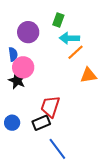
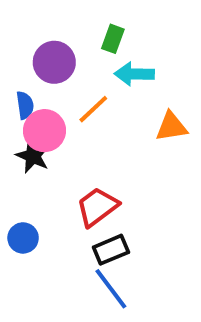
orange line: (75, 52) -> (93, 109), moved
orange triangle: (89, 75) -> (171, 127), moved
red trapezoid: (50, 107) -> (97, 207), turned 35
black rectangle: (41, 123) -> (111, 250), moved

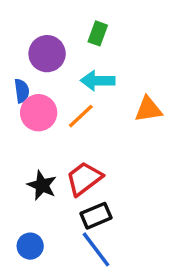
cyan arrow: (134, 74) -> (98, 81), moved
orange line: (93, 109) -> (81, 116), moved
black star: (33, 156) -> (42, 185), moved
blue circle: (23, 238) -> (30, 246), moved

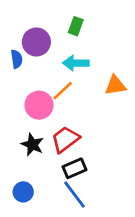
blue semicircle: (22, 91) -> (17, 59), moved
pink circle: (39, 113) -> (39, 105), moved

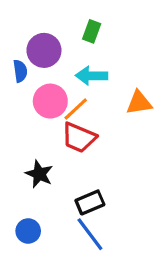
pink circle: (39, 105) -> (50, 101), moved
red trapezoid: (65, 139) -> (79, 138), moved, turned -120

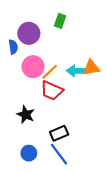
cyan arrow: (92, 76) -> (77, 71), moved
blue circle: (28, 231) -> (29, 153), moved

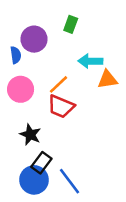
pink circle: (33, 67) -> (21, 89), moved
cyan arrow: (77, 71) -> (90, 61), moved
black rectangle: (59, 133) -> (41, 163), moved, turned -30
blue circle: (29, 153) -> (34, 180), size x1.5

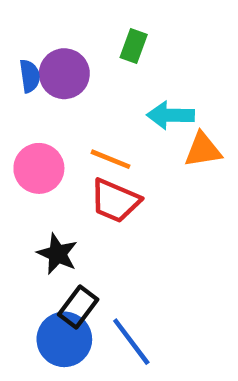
blue semicircle: (16, 55) -> (30, 76), moved
orange line: (58, 84) -> (111, 159), turned 65

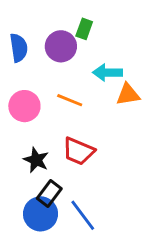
purple circle: (64, 74) -> (61, 46), moved
blue semicircle: (30, 76) -> (19, 48), size x1.4
red trapezoid: (115, 201) -> (78, 151), moved

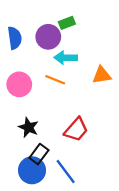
green rectangle: (84, 29) -> (67, 23), turned 49
cyan arrow: (108, 73) -> (66, 58), moved
red trapezoid: (78, 151) -> (76, 130), moved, turned -72

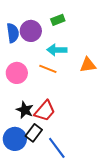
purple circle: (48, 37) -> (31, 31), moved
red trapezoid: (76, 130) -> (45, 111), moved
blue circle: (32, 170) -> (15, 139), moved

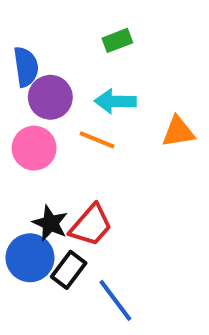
purple circle: (31, 31) -> (50, 97), moved
blue circle: (15, 139) -> (30, 258), moved

